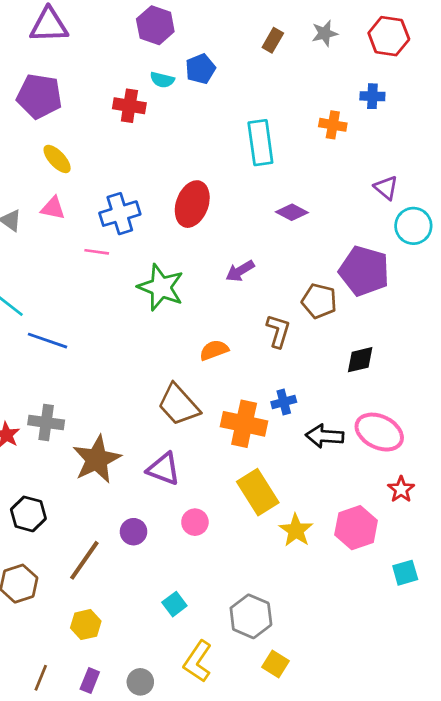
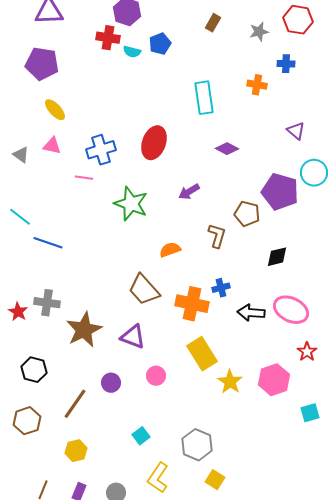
gray star: (325, 33) -> (259, 32), moved
red cross: (129, 106) -> (108, 38), moved
cyan circle: (413, 226) -> (314, 173), moved

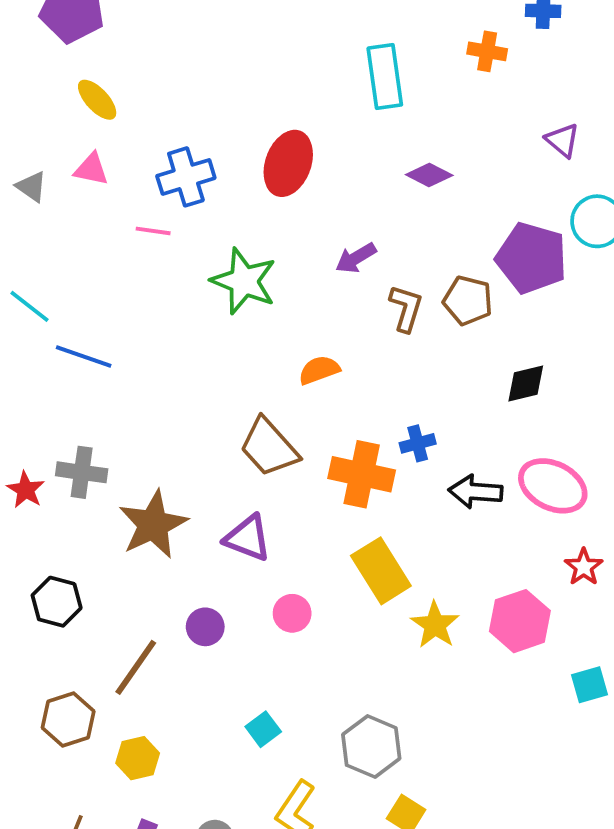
brown L-shape: (217, 236) -> (406, 308), moved
brown hexagon: (27, 421) -> (68, 720), moved

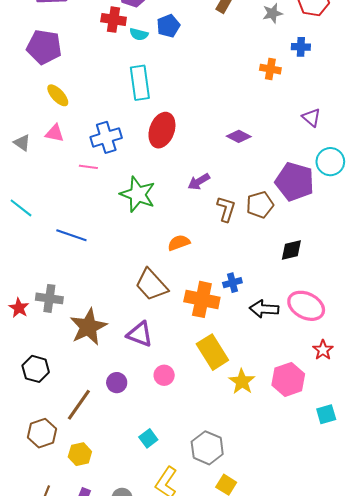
cyan rectangle: (385, 77) -> (140, 83), moved
brown pentagon: (468, 300) -> (260, 205), turned -30
blue line: (84, 356) -> (71, 235), moved

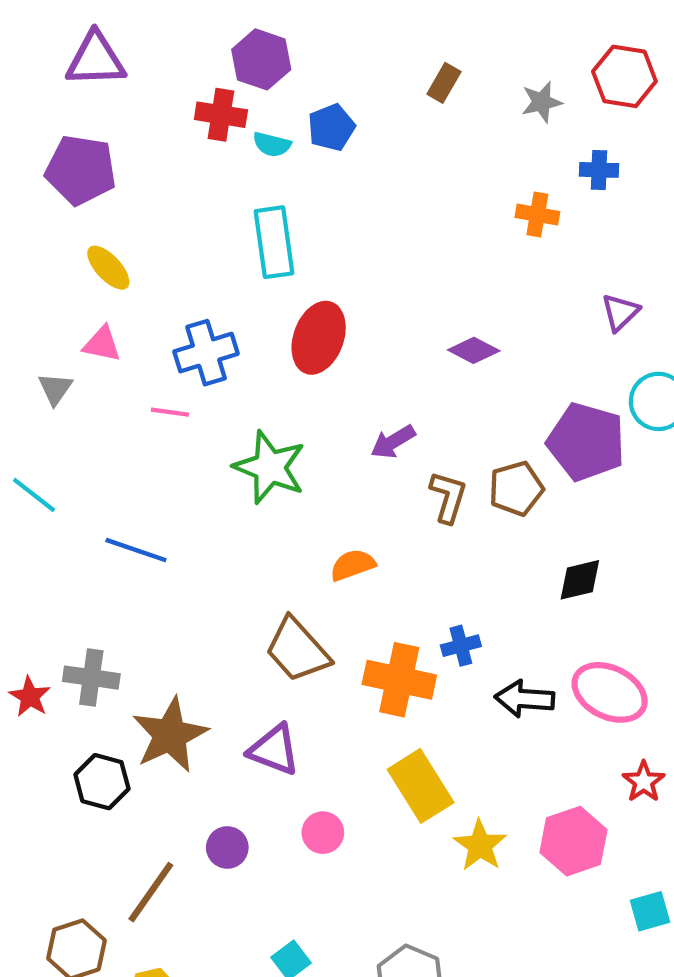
purple triangle: (311, 117) -> (620, 312), turned 36
gray triangle: (22, 143) -> (55, 389), moved, turned 30
black hexagon: (36, 369) -> (102, 782), moved

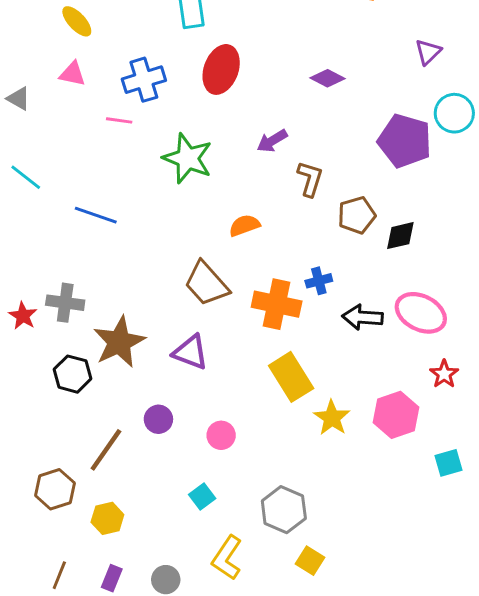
gray triangle: (55, 389) -> (19, 99), moved, turned -35
brown pentagon: (516, 489) -> (357, 215), moved
pink circle: (323, 833) -> (221, 435), moved

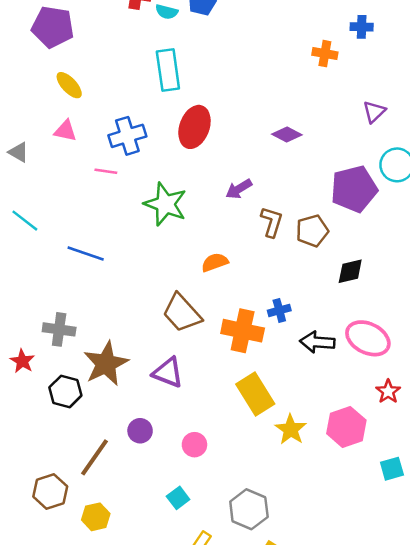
purple pentagon: (405, 141) -> (354, 189), turned -30
brown pentagon: (357, 215) -> (312, 231), moved
red star: (23, 316) -> (22, 361), moved

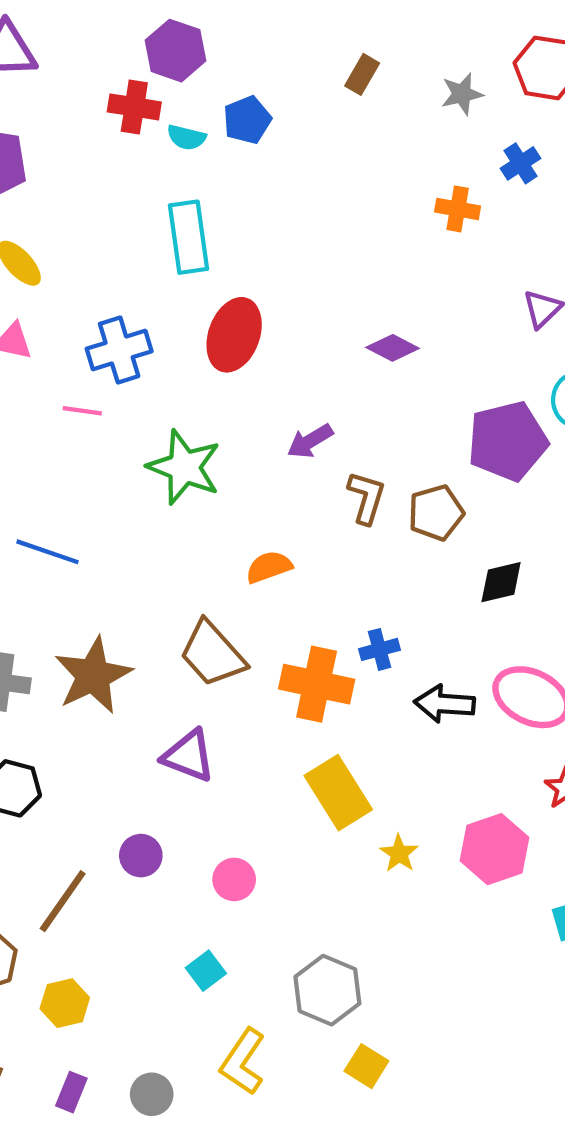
blue cross: (362, 27) -> (521, 163), turned -35
brown star: (106, 364) -> (93, 675), moved
yellow star: (291, 429) -> (399, 853), size x0.7

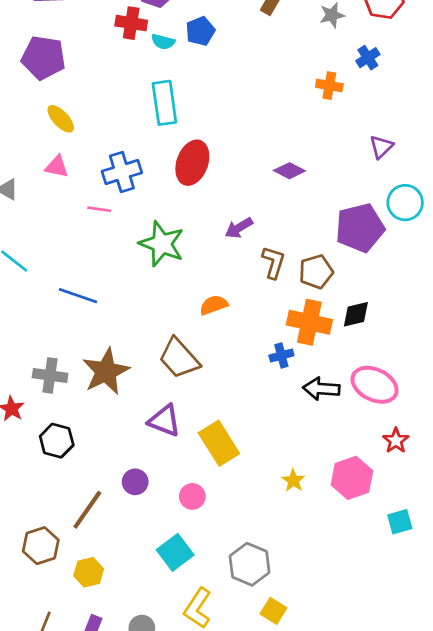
orange cross: (317, 684) -> (309, 322), moved
yellow rectangle: (338, 793) -> (219, 443), moved
cyan square: (206, 971) -> (175, 552), size x1.5

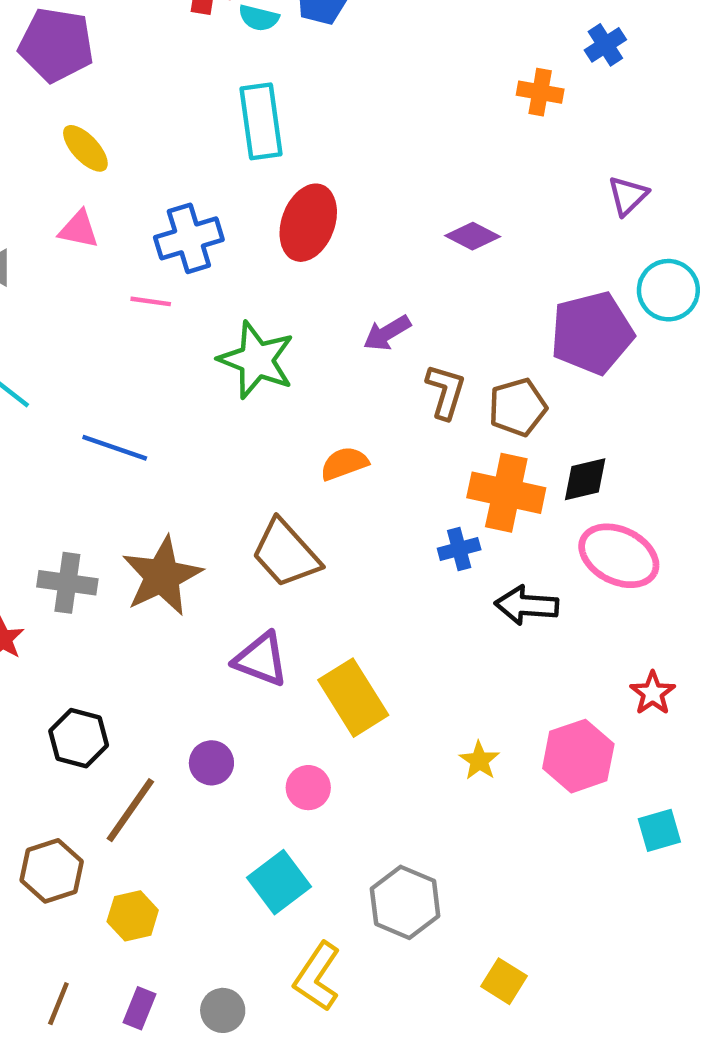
pink ellipse: (375, 385) -> (619, 556), moved
black hexagon: (57, 441) -> (79, 738), moved
yellow square: (273, 611) -> (504, 981), moved

